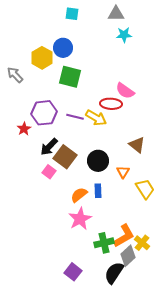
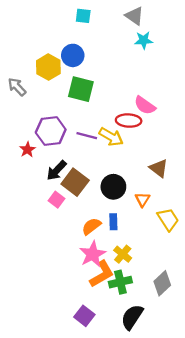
gray triangle: (116, 14) -> (134, 16), turned 36
orange L-shape: (124, 236) -> (102, 274), moved
yellow cross: (142, 243) -> (123, 254), moved
gray diamond: (128, 256) -> (162, 283), moved

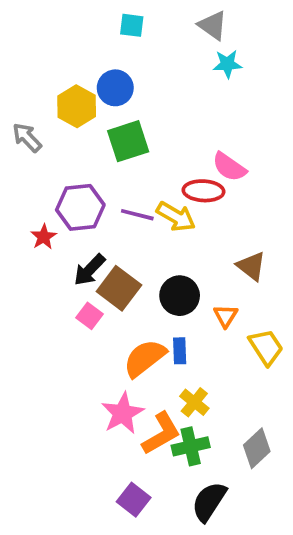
green square: (81, 89) -> (128, 141), turned -32
orange semicircle: (91, 226) -> (145, 358), size x1.4
pink star: (92, 254) -> (123, 413), moved

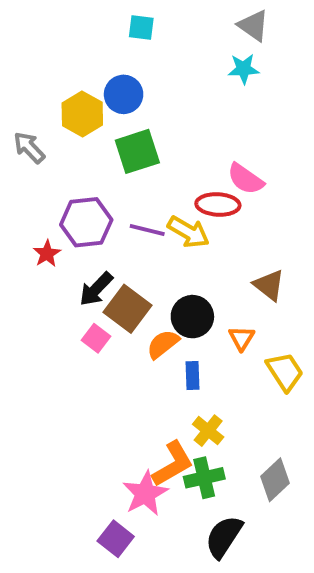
gray triangle: (213, 25) -> (253, 26), moved
orange semicircle: (145, 358) -> (163, 344), moved, size x0.7
pink star: (123, 413) -> (145, 494), moved
purple square: (134, 500) -> (116, 539), moved

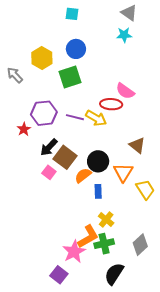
blue circle: (124, 94) -> (76, 49), moved
orange triangle: (242, 338) -> (123, 172), size x1.5

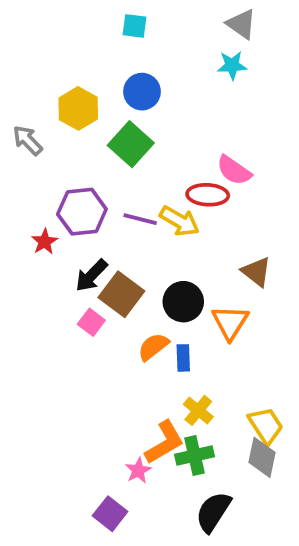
green square: (70, 77) -> (131, 144), turned -30
orange semicircle: (83, 175) -> (153, 347), moved
yellow trapezoid: (145, 189) -> (266, 425), moved
gray diamond: (140, 245) -> (262, 457), turned -35
pink star: (74, 252) -> (138, 471), size x0.6

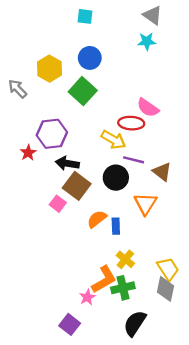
purple line: (140, 219) -> (134, 160), moved
black arrow: (91, 275) -> (67, 163), moved, turned 55
black circle: (183, 302) -> (116, 178), moved

